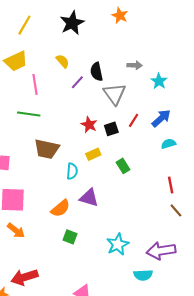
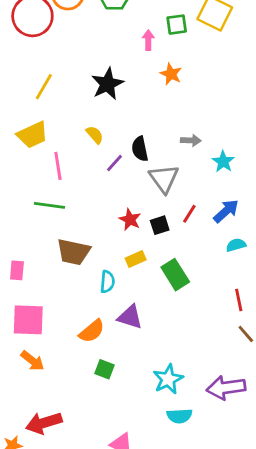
green rectangle: (123, 166) -> (175, 275), size x1.5
cyan semicircle: (143, 275) -> (179, 416), moved

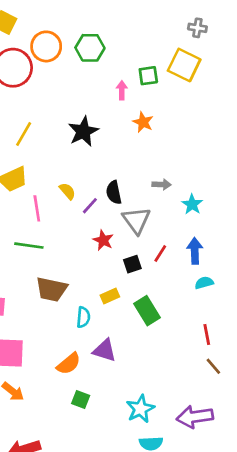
yellow semicircle: (95, 135) -> (67, 191), moved
blue arrow: (226, 211) -> (195, 251), turned -50
red star: (130, 220) -> (103, 240), moved

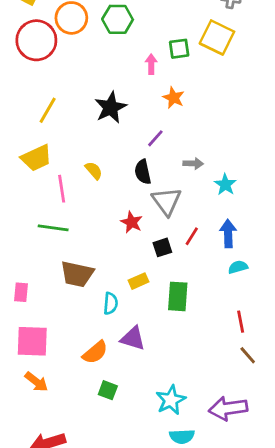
purple line: (90, 206) -> (155, 138), moved
green rectangle: (147, 311) -> (178, 296), turned 36

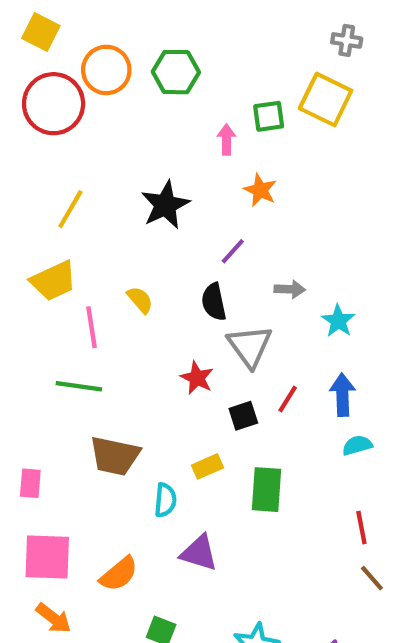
orange semicircle: (95, 352) -> (119, 574), moved

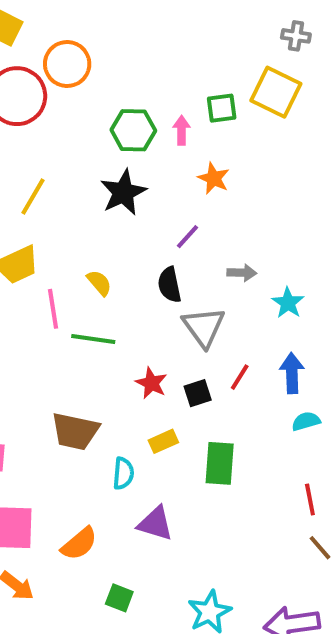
green hexagon: (176, 72) -> (133, 130), moved
red star: (197, 378) -> (151, 383), moved
green line: (79, 386) -> (93, 339), moved

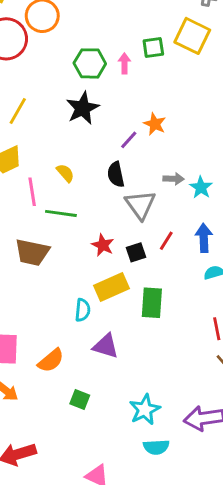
orange star: (214, 178) -> (155, 124), moved
gray arrow: (242, 273) -> (173, 179), moved
brown trapezoid: (75, 431) -> (32, 252), moved
yellow rectangle: (163, 441) -> (111, 287), size x1.6

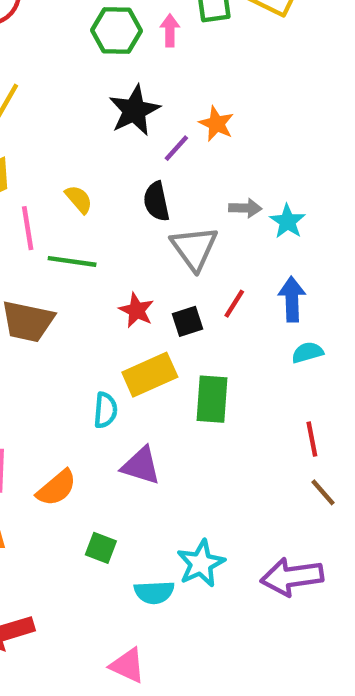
black star: (83, 108) -> (134, 110), moved
cyan semicircle: (156, 447) -> (154, 592), moved

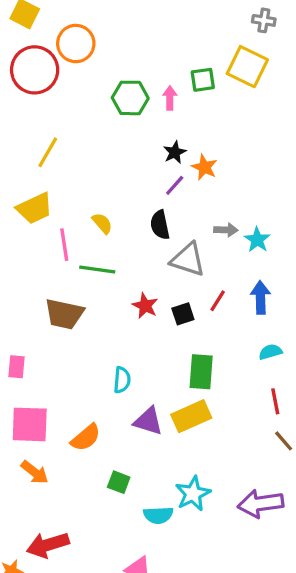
black star: (134, 110) -> (175, 152), moved, size x0.6
gray triangle: (194, 248) -> (188, 260), turned -36
cyan semicircle: (307, 352) -> (270, 352), moved
yellow rectangle: (150, 375) -> (191, 416), moved

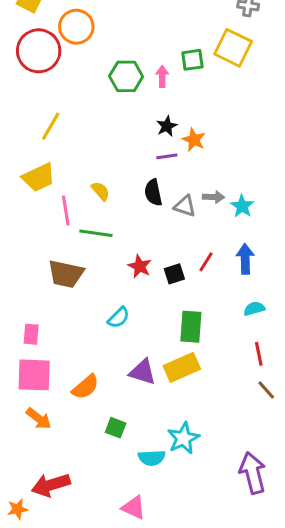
purple line: (175, 185) -> (167, 156), turned 40
gray triangle: (188, 260) -> (185, 206), moved, size x0.7
pink rectangle: (16, 367) -> (31, 334), moved
cyan semicircle: (122, 380) -> (119, 318), moved, turned 40
purple arrow: (260, 504) -> (253, 473), moved, turned 84

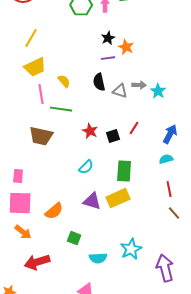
yellow trapezoid: (39, 177) -> (35, 67), moved
blue arrow: (245, 259) -> (170, 134), moved, turned 30
cyan semicircle: (119, 318) -> (86, 167), moved
cyan star: (183, 438) -> (131, 249), moved
red arrow: (51, 485) -> (37, 262), moved

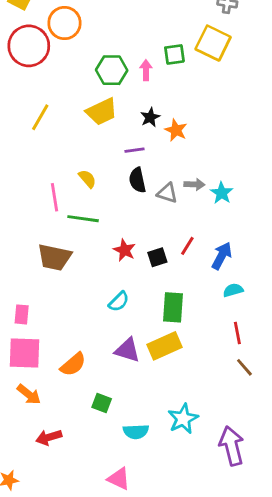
purple line: (108, 58) -> (134, 150), moved
yellow trapezoid: (35, 67) -> (102, 112), moved
blue arrow: (170, 134) -> (222, 256), moved
red arrow: (37, 262) -> (49, 437), size x0.7

